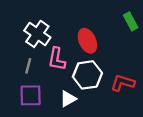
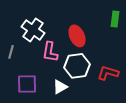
green rectangle: (131, 21) -> (115, 19), turned 35
gray line: (28, 66) -> (11, 52), moved

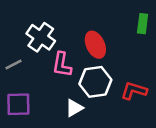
gray line: (11, 52) -> (13, 65), turned 48
purple square: (27, 84) -> (18, 104), moved

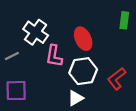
red L-shape: (134, 91) -> (117, 79), turned -55
white triangle: (74, 108) -> (76, 98), moved

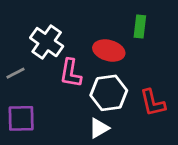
green rectangle: (124, 20) -> (140, 26), moved
red ellipse: (83, 39) -> (109, 51), turned -50
red L-shape: (117, 79) -> (153, 103), turned -65

